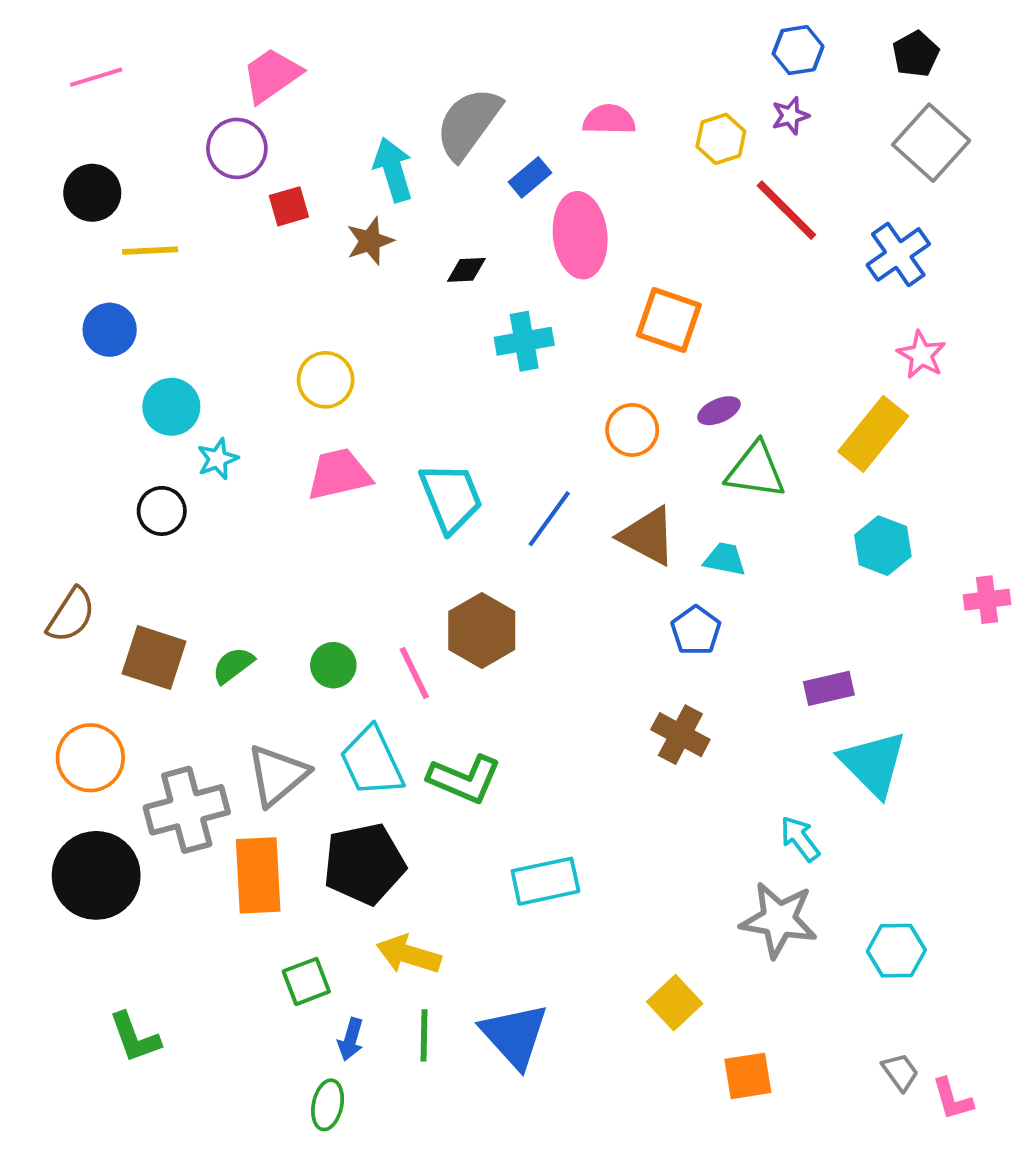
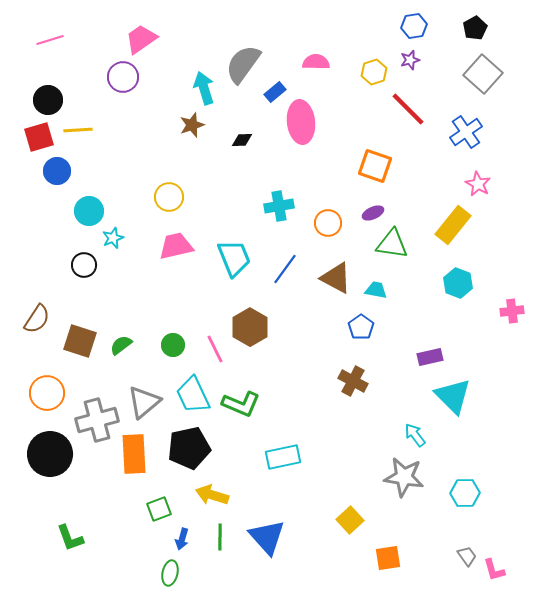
red square: (289, 206) -> (39, 137), moved, size x1.4
orange square: (669, 320) -> (375, 166), moved
cyan cross: (524, 341) -> (279, 206), moved

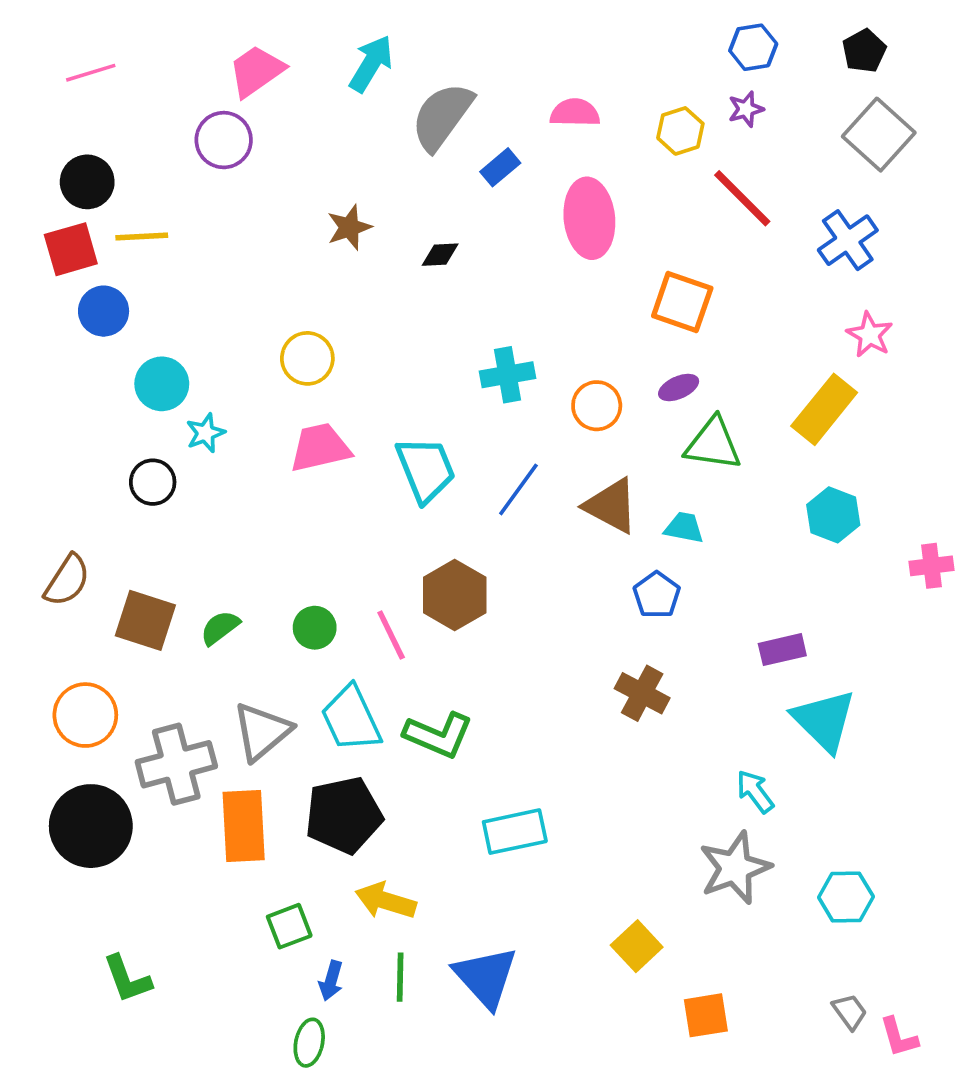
cyan arrow: (204, 88) -> (371, 64), moved, turned 48
pink ellipse: (301, 122) -> (589, 218), moved
gray star: (404, 477) -> (735, 868), turned -30

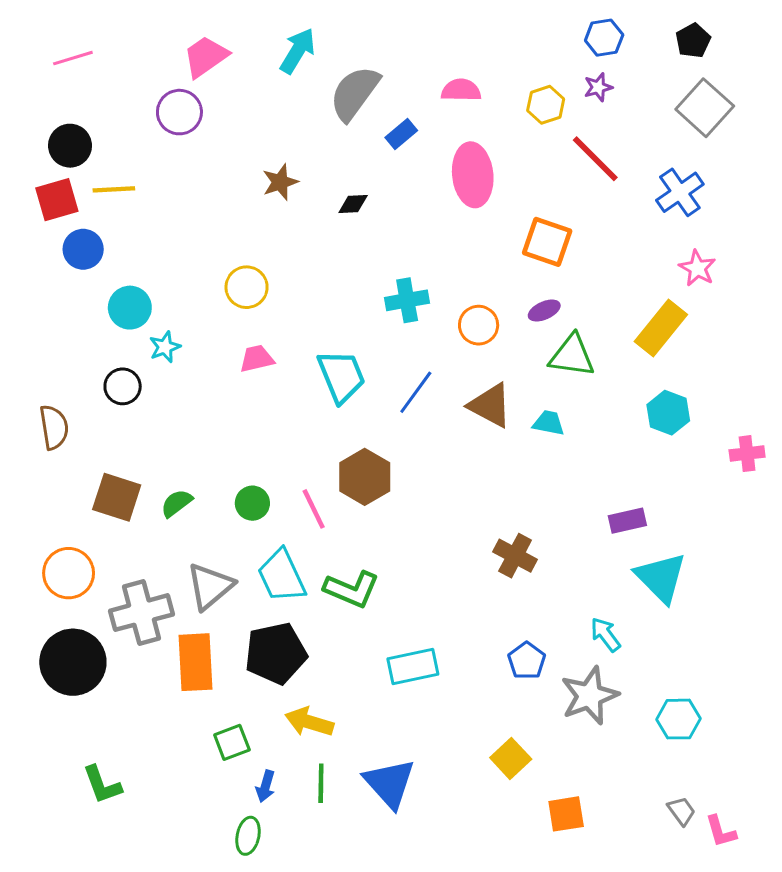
pink trapezoid: (320, 448) -> (257, 359), size x0.7
brown semicircle: (67, 580) -> (54, 427), moved, turned -42
blue pentagon: (657, 595) -> (527, 661), moved

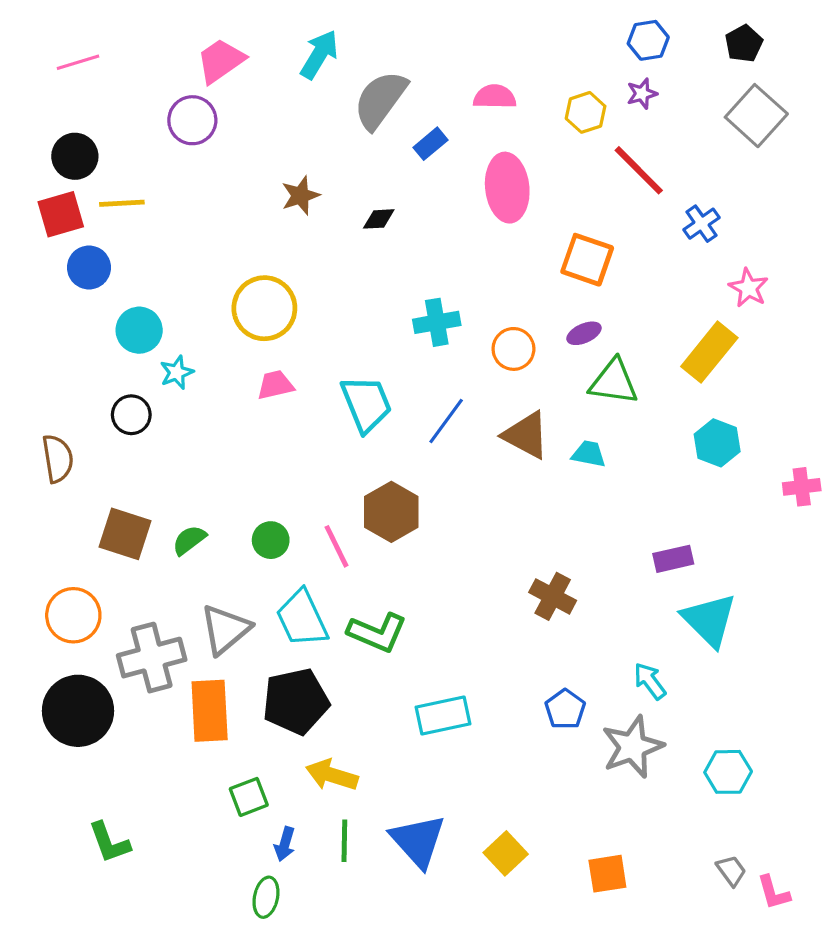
blue cross: (680, 192) -> (701, 224), moved, size x0.7
yellow circle: (247, 287) -> (264, 308), size x1.4
yellow square: (511, 758) -> (506, 853), moved

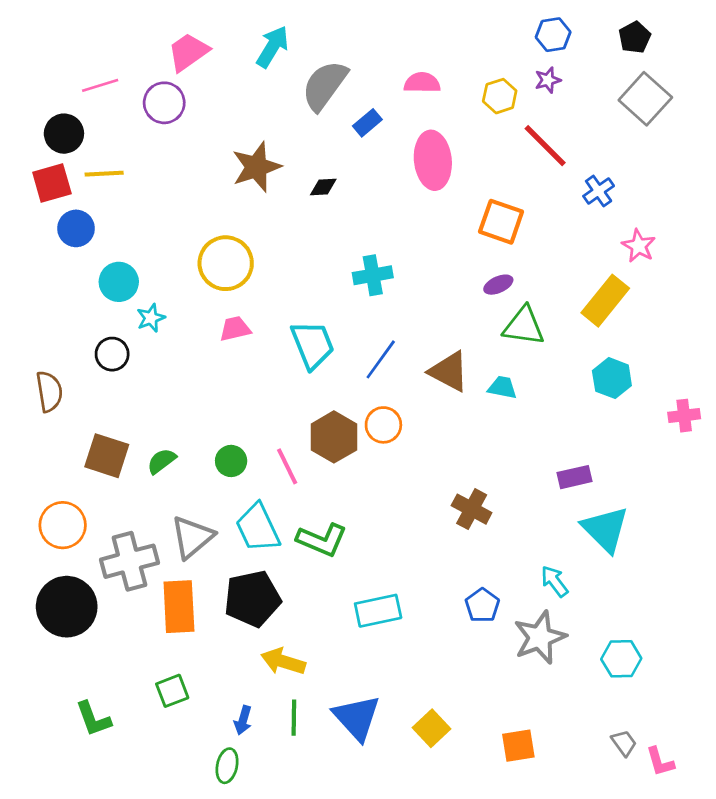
pink line: (78, 62) -> (100, 85), moved
brown star: (300, 195) -> (256, 167), size x1.5
orange circle: (513, 349) -> (383, 425), moved
green square: (249, 797) -> (172, 691), moved

